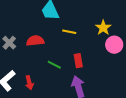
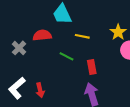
red semicircle: (35, 41) -> (42, 35), moved
green line: (54, 65) -> (66, 56), moved

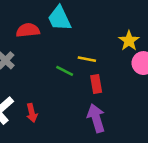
red semicircle: (42, 35) -> (28, 30), moved
yellow line: (82, 36) -> (87, 59), moved

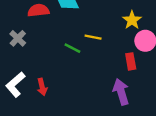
red rectangle: (96, 84) -> (131, 61), moved
purple arrow: (96, 118) -> (121, 92), moved

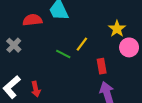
yellow line: (93, 37) -> (82, 44), turned -64
red rectangle: (131, 61) -> (102, 66), moved

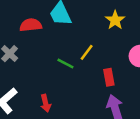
yellow star: (117, 29) -> (115, 20), moved
red arrow: (36, 89) -> (46, 103), moved

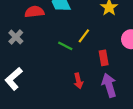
red arrow: (46, 103) -> (78, 81), moved

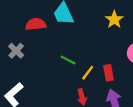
yellow line: (84, 36) -> (88, 73), moved

